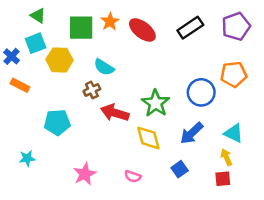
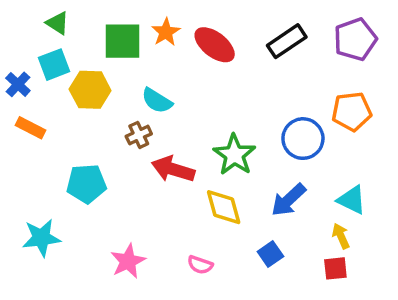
cyan star: (27, 158) -> (41, 238), size x1.5

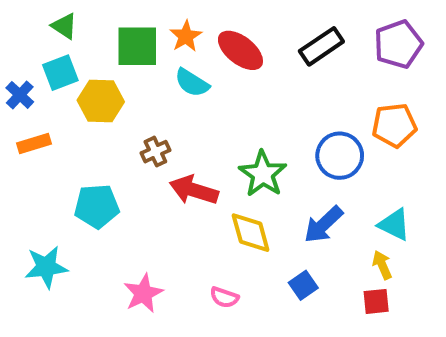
cyan semicircle: (157, 101) -> (192, 83), moved
orange rectangle: (31, 128) -> (34, 143), turned -44

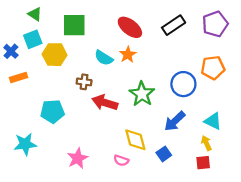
orange star: (186, 36) -> (128, 55), moved
cyan semicircle: (192, 83) -> (104, 58), moved
brown cross: (155, 152) -> (84, 82), turned 32
yellow diamond: (251, 233) -> (135, 140), moved

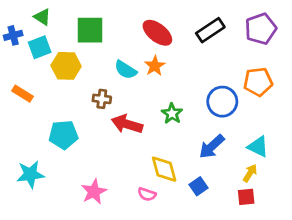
blue cross: (11, 51) -> (13, 35), moved, turned 32
orange rectangle: (19, 78) -> (22, 94), turned 49
green star: (142, 94) -> (172, 114), size x0.7
yellow arrow: (206, 143) -> (250, 173), turned 56

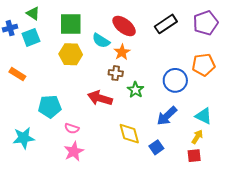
yellow hexagon: (66, 66) -> (71, 54), moved
cyan semicircle: (126, 70) -> (101, 41), moved
brown cross: (102, 99) -> (116, 73), moved
pink semicircle: (147, 194) -> (72, 128), moved

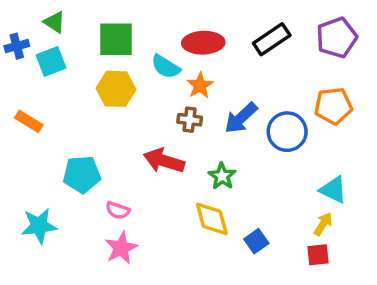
red ellipse: (124, 26) -> (203, 43), turned -40
green star: (136, 90) -> (222, 176), moved
blue arrow: (167, 116) -> (241, 118), moved

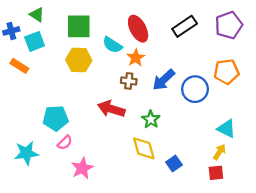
red ellipse: (203, 43) -> (138, 29), turned 64
orange rectangle: (29, 121) -> (19, 66), moved
pink semicircle: (118, 210) -> (65, 143), moved, turned -63

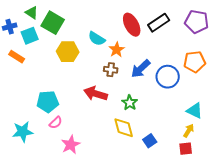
purple pentagon: (229, 25) -> (197, 22), turned 30
green square: (79, 26) -> (53, 23), moved, turned 30
red ellipse: (138, 29) -> (132, 25), moved

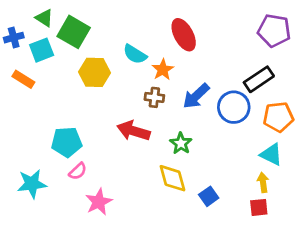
black rectangle: (159, 23) -> (259, 79), moved
orange pentagon: (195, 62) -> (278, 117), moved
yellow arrow: (189, 131) -> (263, 182), turned -40

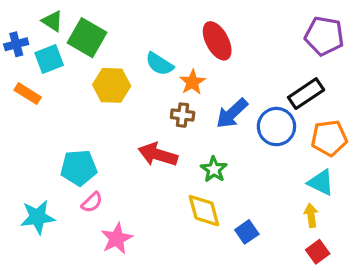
red square: (259, 207) -> (318, 252), moved, turned -30

